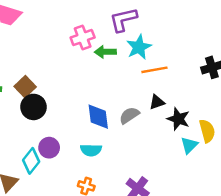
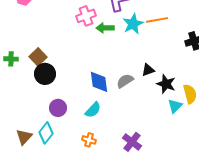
orange line: (154, 70) -> (157, 20), moved
cyan semicircle: (91, 150) -> (93, 110), turned -48
cyan diamond: (31, 161) -> (46, 133), moved

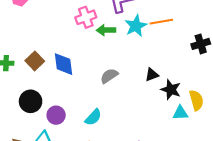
black circle: (45, 74) -> (31, 101), moved
gray semicircle: (125, 81) -> (109, 76), moved
blue diamond: (99, 82) -> (63, 64), moved
cyan triangle: (175, 106) -> (180, 113), turned 42

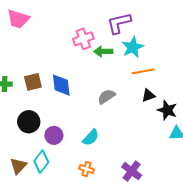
orange line: (161, 22) -> (143, 71), moved
brown square: (35, 61) -> (33, 82), turned 30

